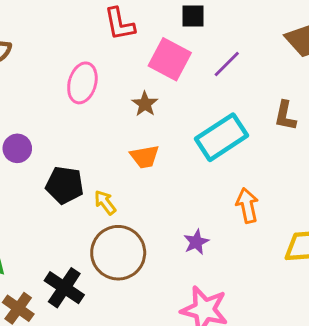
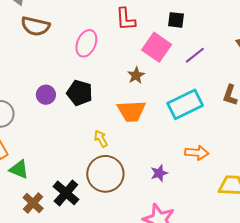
pink ellipse: (82, 83) -> (86, 43), moved
orange trapezoid: (145, 157) -> (131, 111), size x1.4
black pentagon: (65, 185) -> (80, 93), moved
orange arrow: (247, 205) -> (197, 153), turned 100

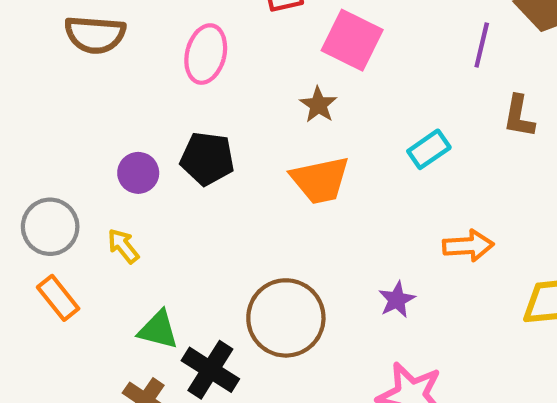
purple line: (195, 55) -> (482, 45), moved, turned -30
cyan rectangle: (185, 104) -> (429, 149), size x0.6
yellow arrow: (101, 139) -> (123, 246), moved
green triangle: (19, 169) -> (158, 330), moved

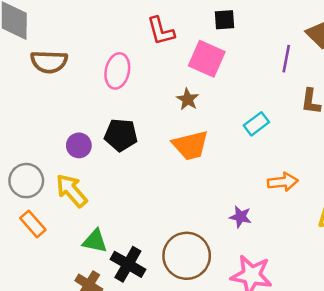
yellow arrow: (123, 246) -> (71, 191), size x1.6
purple star: (397, 300) -> (240, 217), turned -30
brown circle: (286, 318) -> (187, 256), moved

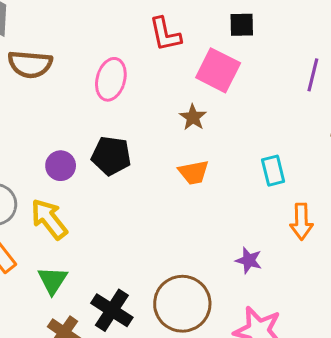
cyan rectangle: (256, 124) -> (273, 171), moved, turned -70
orange trapezoid: (190, 145) -> (194, 172), size x0.7
orange arrow: (283, 182) -> (301, 221), turned 92
green triangle: (95, 241) -> (53, 280), moved, turned 48

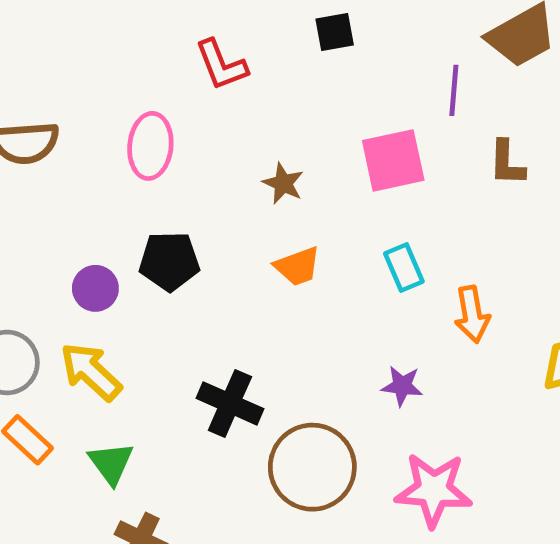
pink square: (218, 70) -> (393, 160), moved, turned -30
cyan rectangle: (273, 171) -> (404, 268), moved
black cross: (112, 310) -> (230, 403), moved

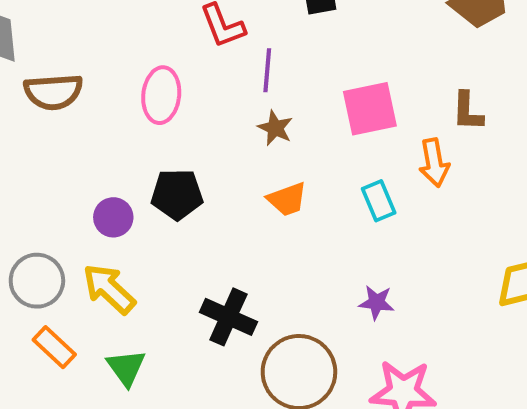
purple line: (454, 90) -> (267, 70), moved
orange arrow: (472, 314) -> (434, 163), moved

